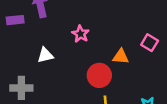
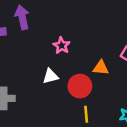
white triangle: (45, 55) -> (50, 76), moved

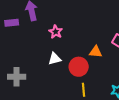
pink star: (61, 46) -> (56, 32), moved

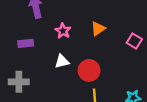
purple rectangle: (12, 23) -> (26, 43), moved
orange triangle: (96, 52) -> (98, 29), moved, turned -40

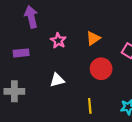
white triangle: (62, 61) -> (57, 80), moved
red circle: (89, 70) -> (101, 69), moved

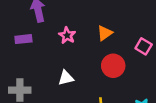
purple rectangle: (21, 53) -> (23, 39), moved

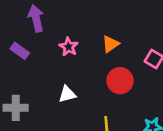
purple rectangle: (23, 39) -> (20, 51), turned 42

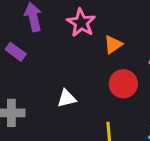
pink star: (69, 47) -> (81, 23), moved, size x1.4

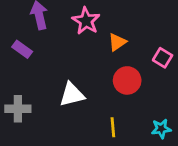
white triangle: (67, 98) -> (72, 95), size x1.4

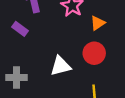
red circle: (127, 80) -> (94, 53), moved

